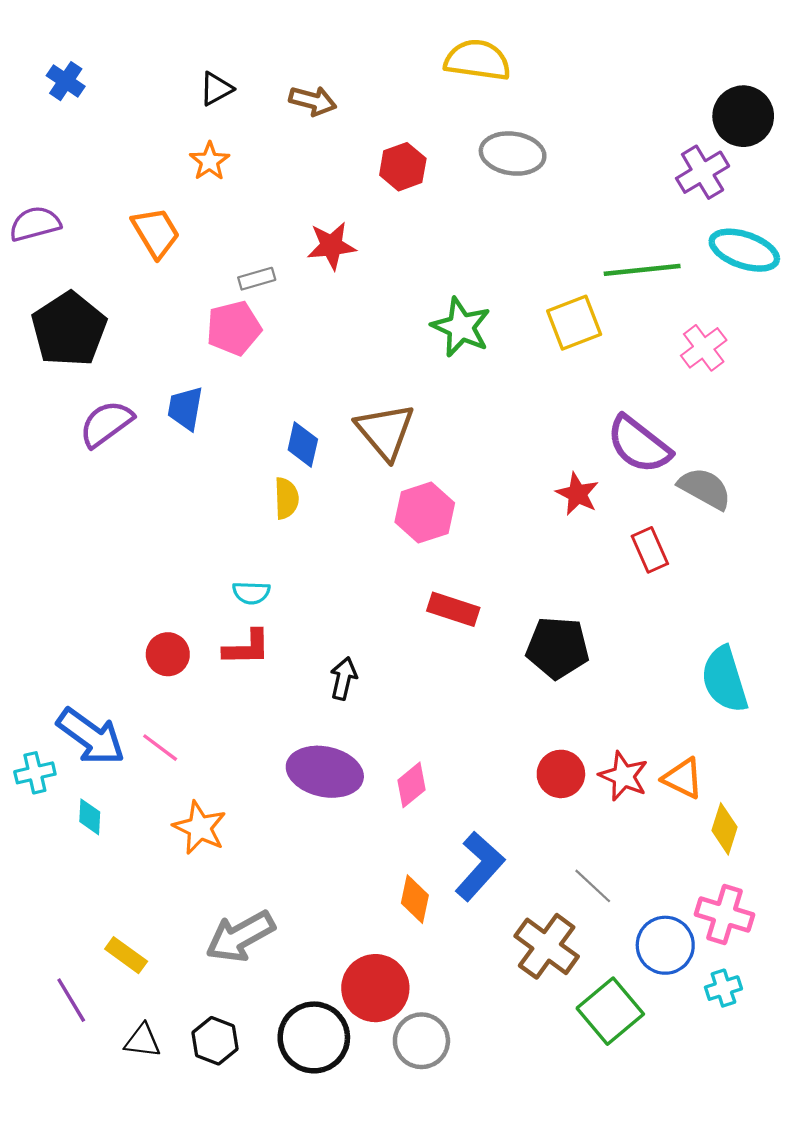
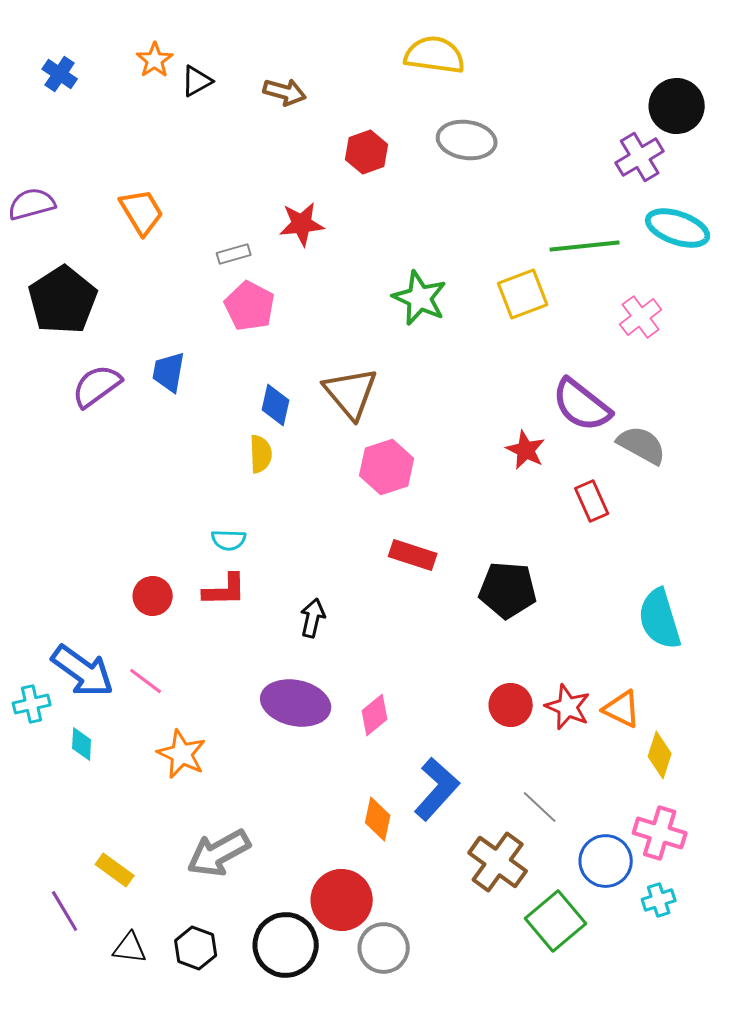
orange star: (210, 161) -> (155, 60), moved
pink pentagon: (234, 328) -> (250, 306), moved, turned -30

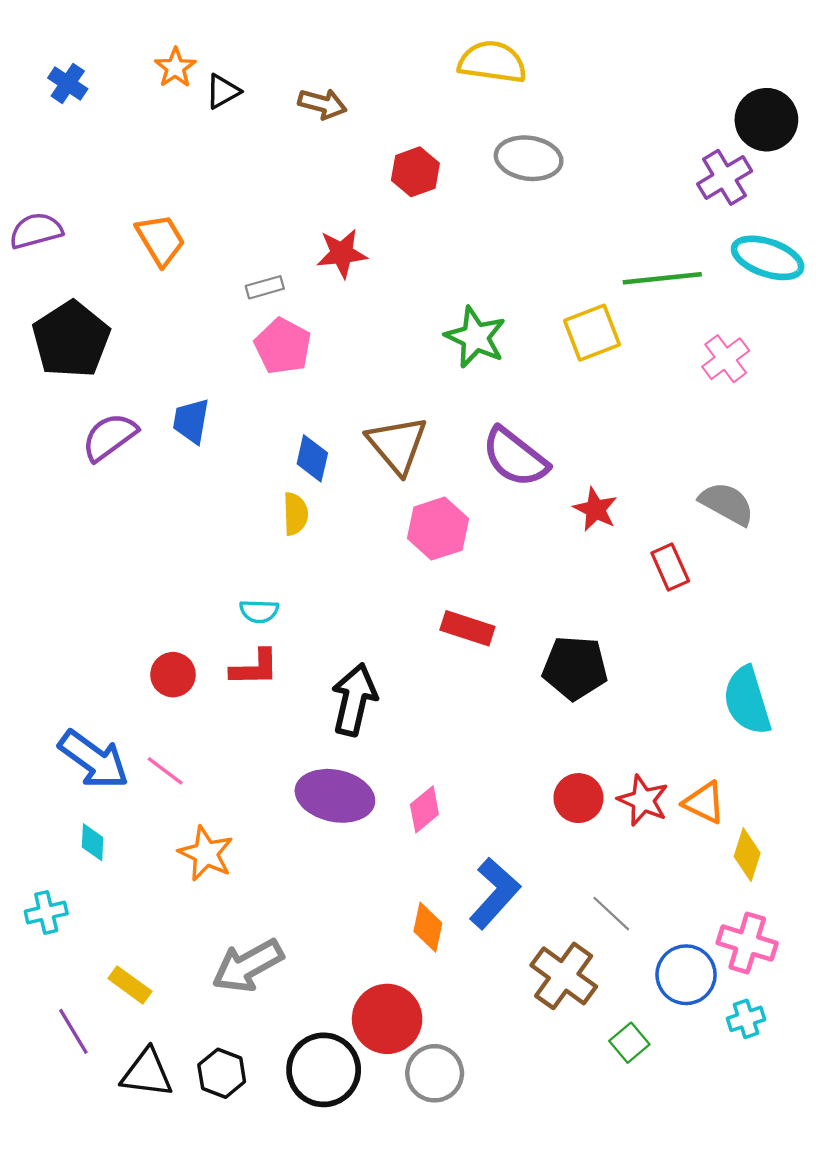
purple semicircle: (582, 405) -> (515, 457), moved
black arrow: (313, 618) -> (354, 700), size x1.6
cyan cross: (32, 704) -> (46, 912), moved
green square: (556, 921) -> (629, 1043), size x0.6
black triangle: (130, 948) -> (147, 1073), size x1.4

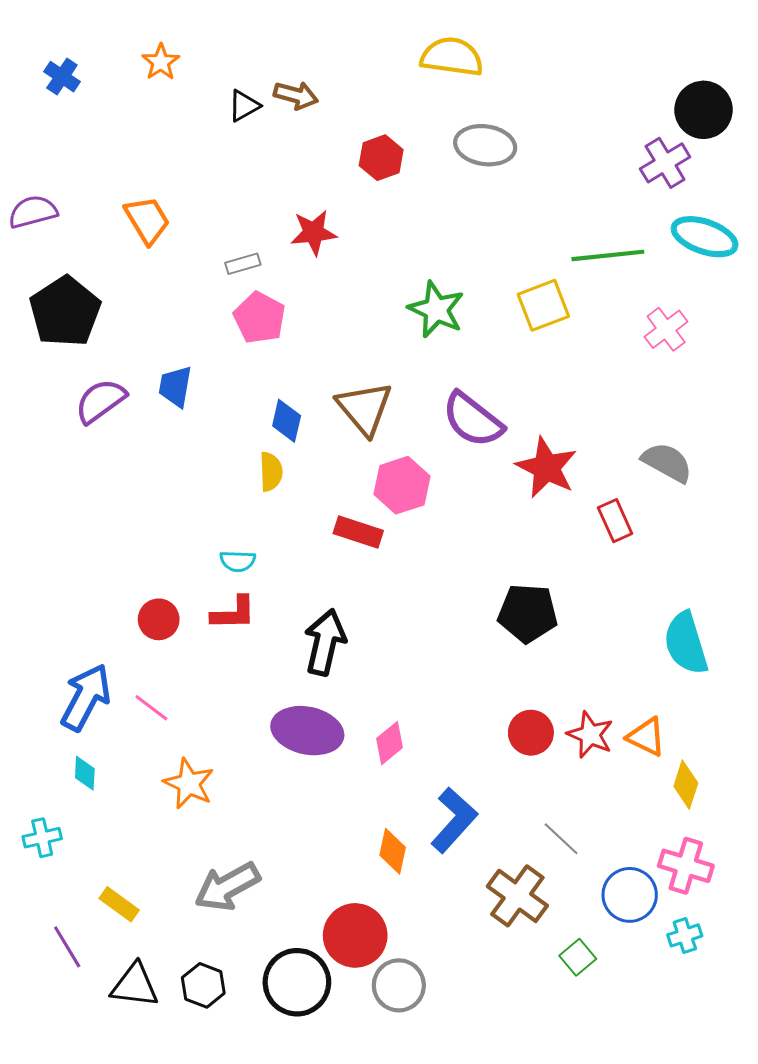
black triangle: (223, 91) -> (244, 106), moved
red star: (595, 509) -> (546, 468), size x1.5
red rectangle: (467, 628) -> (358, 532), moved
blue arrow: (94, 760) -> (86, 697), turned -98

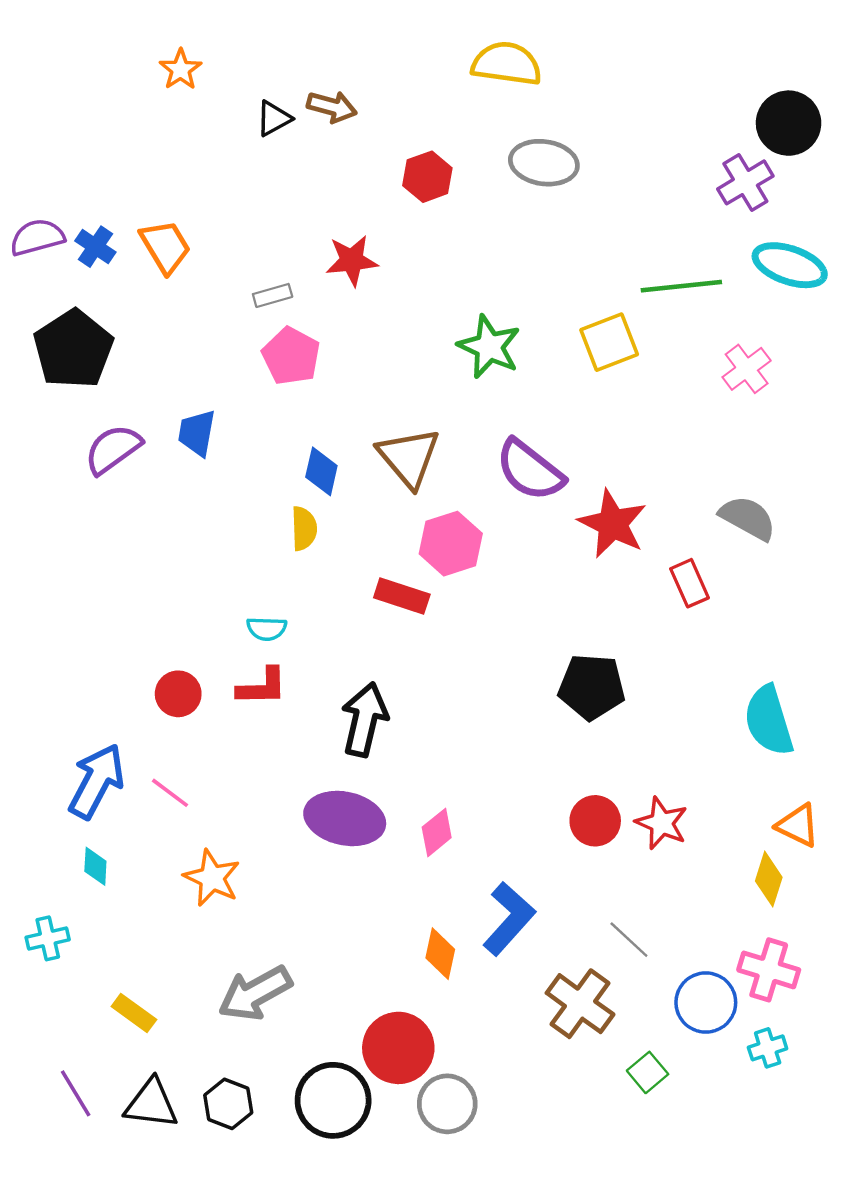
blue cross: (62, 77) -> (95, 247), moved
orange triangle: (646, 737) -> (798, 825), moved
purple line: (67, 947) -> (76, 1093), moved

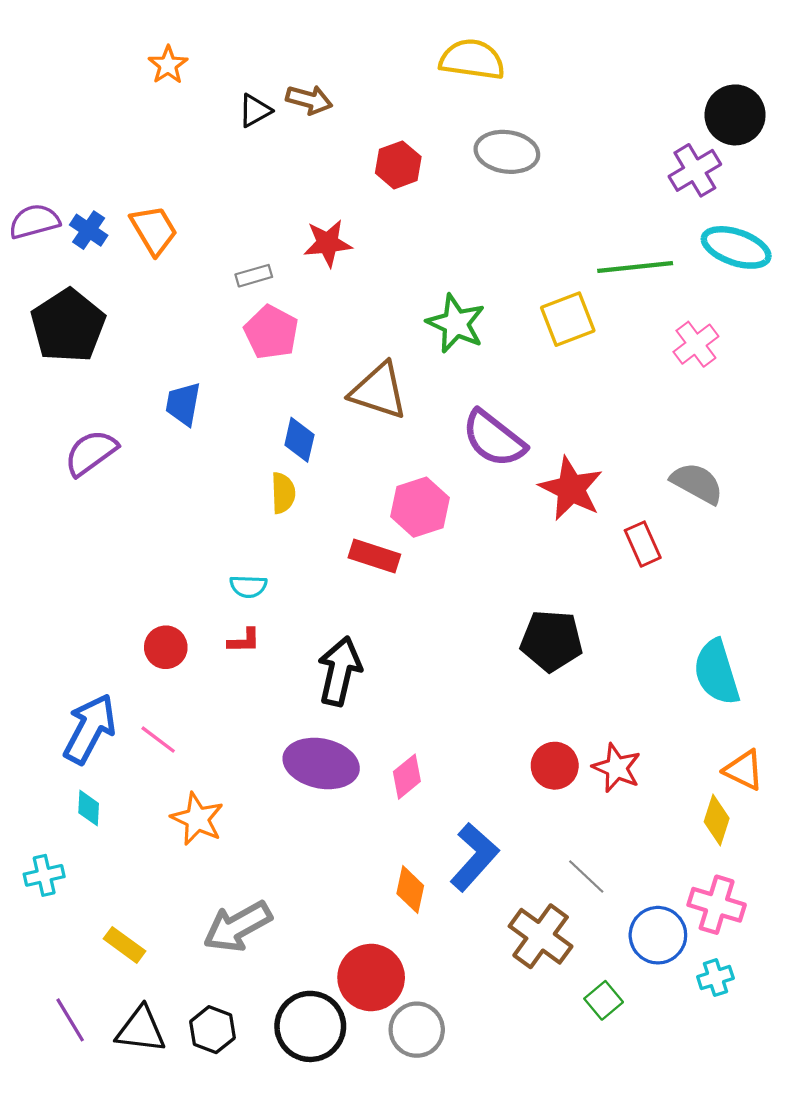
purple semicircle: (113, 449) -> (91, 453), moved
brown triangle: (409, 457) -> (379, 391), moved, turned -32
red L-shape: (262, 687) -> (244, 641), size x0.7

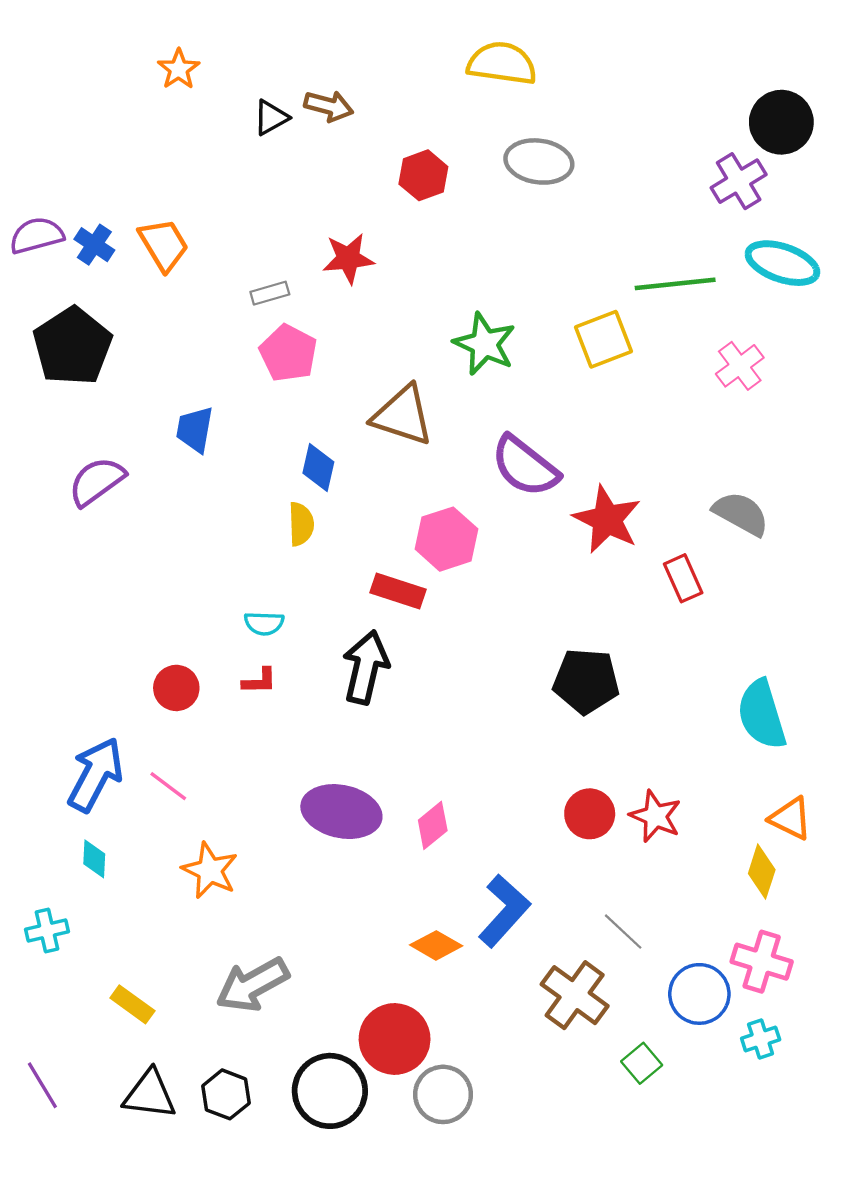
black arrow: (340, 671) -> (366, 667), moved
orange diamond: (410, 890) -> (436, 945), turned -72
purple line: (70, 1020) -> (42, 1085), moved

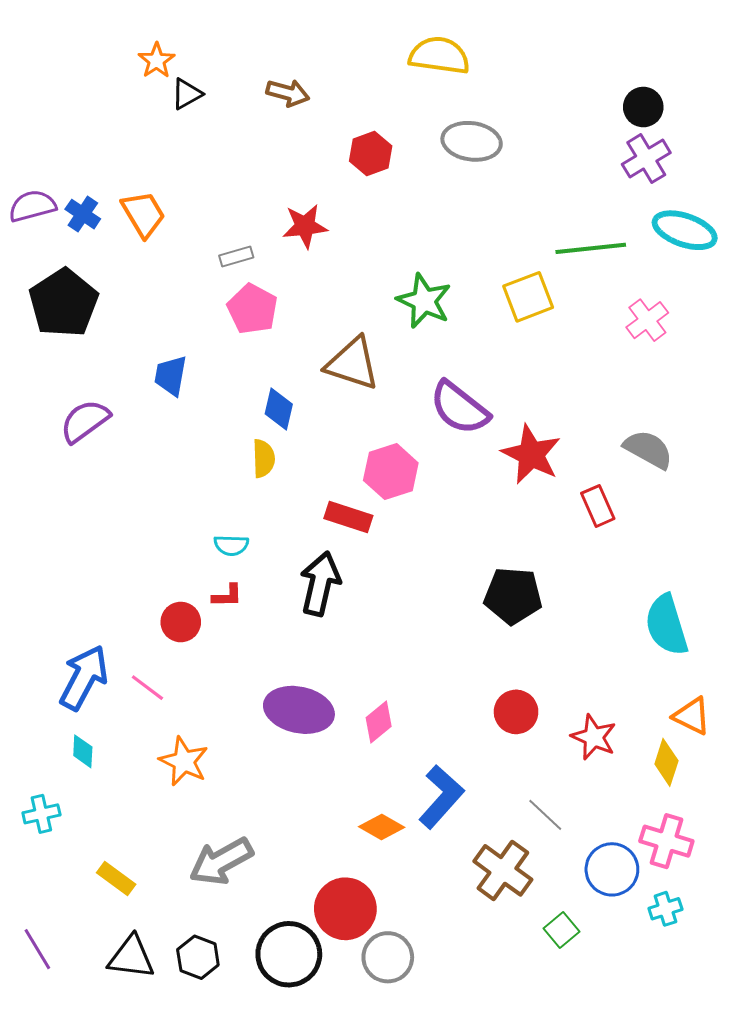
black triangle: (271, 118) -> (187, 94), moved
black circle: (781, 122) -> (643, 107), moved, size x0.7
red circle: (176, 688) -> (181, 622), moved
red star: (655, 816) -> (594, 737), moved

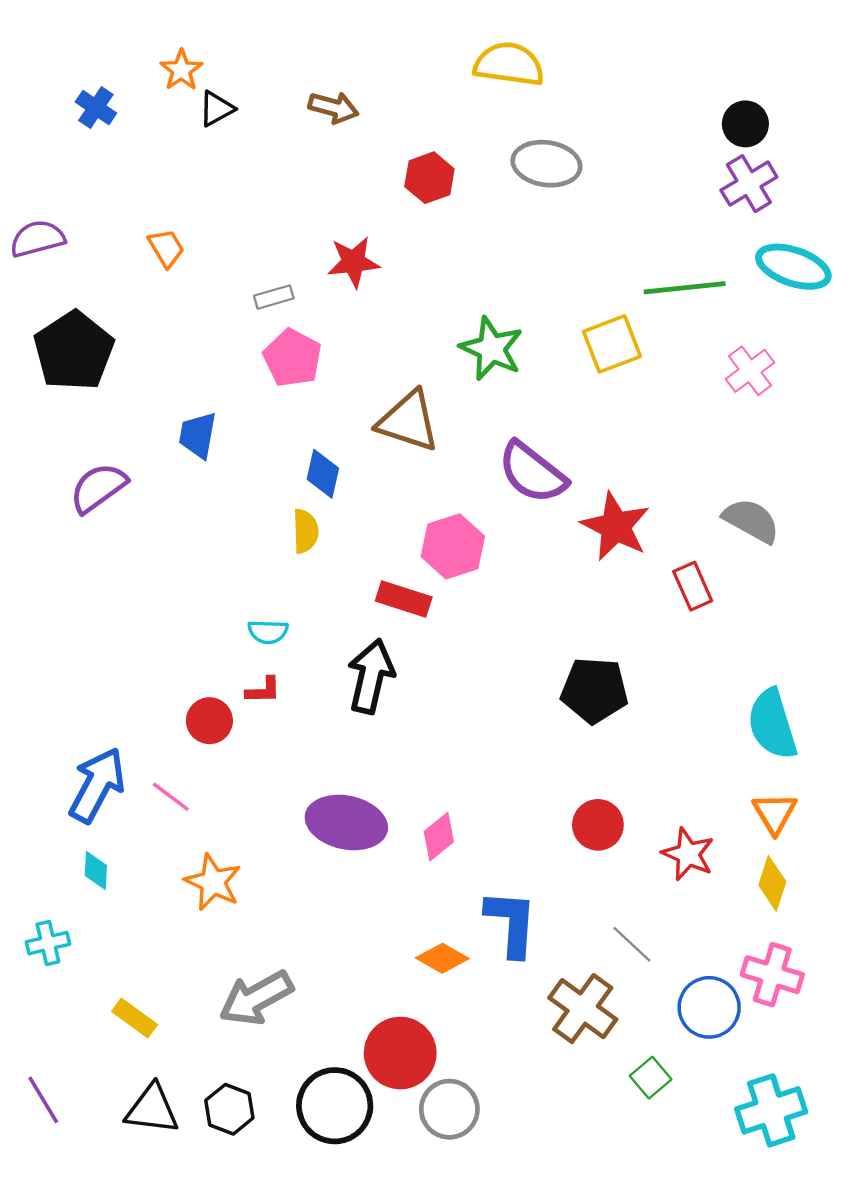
blue cross: (83, 214) -> (96, 108), moved
orange trapezoid: (143, 214) -> (166, 248), size x0.7
orange triangle: (692, 716) -> (775, 813), moved, turned 33
blue L-shape: (441, 797) -> (511, 923), turned -38
cyan cross: (665, 909) -> (771, 1110), moved, size x1.8

